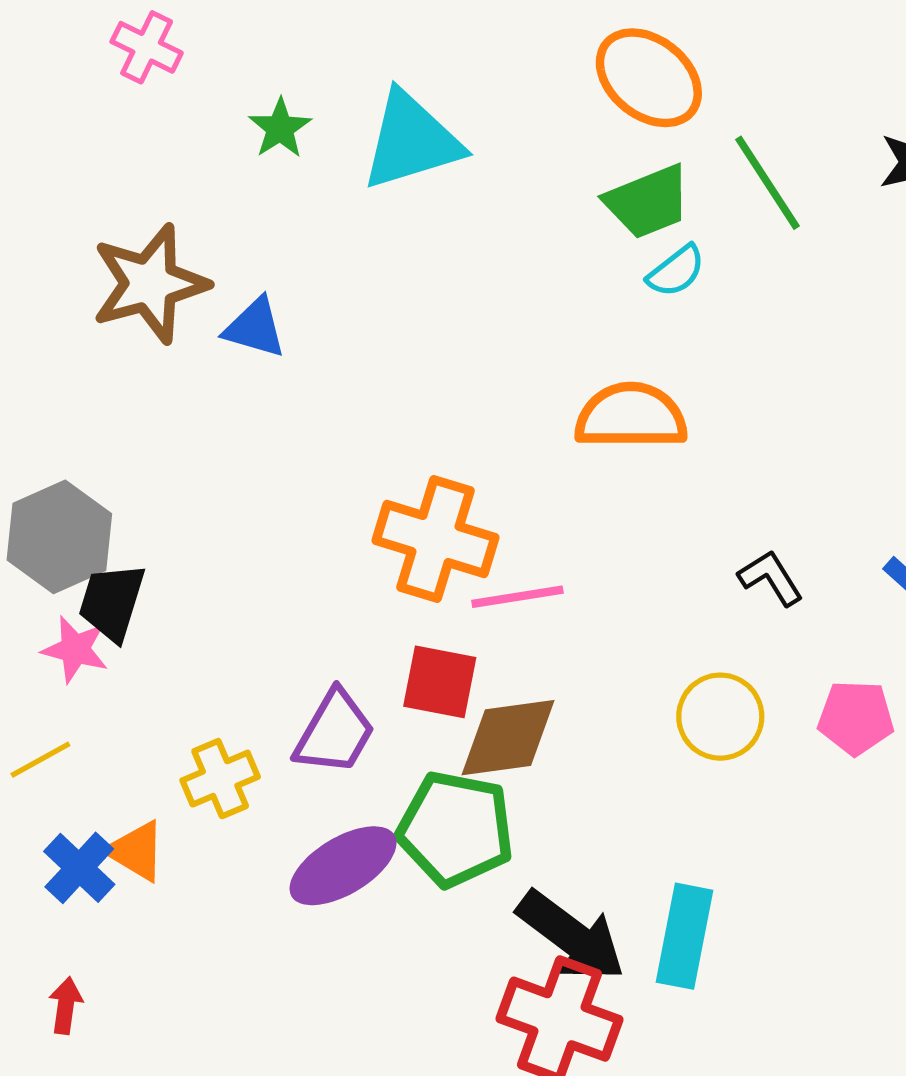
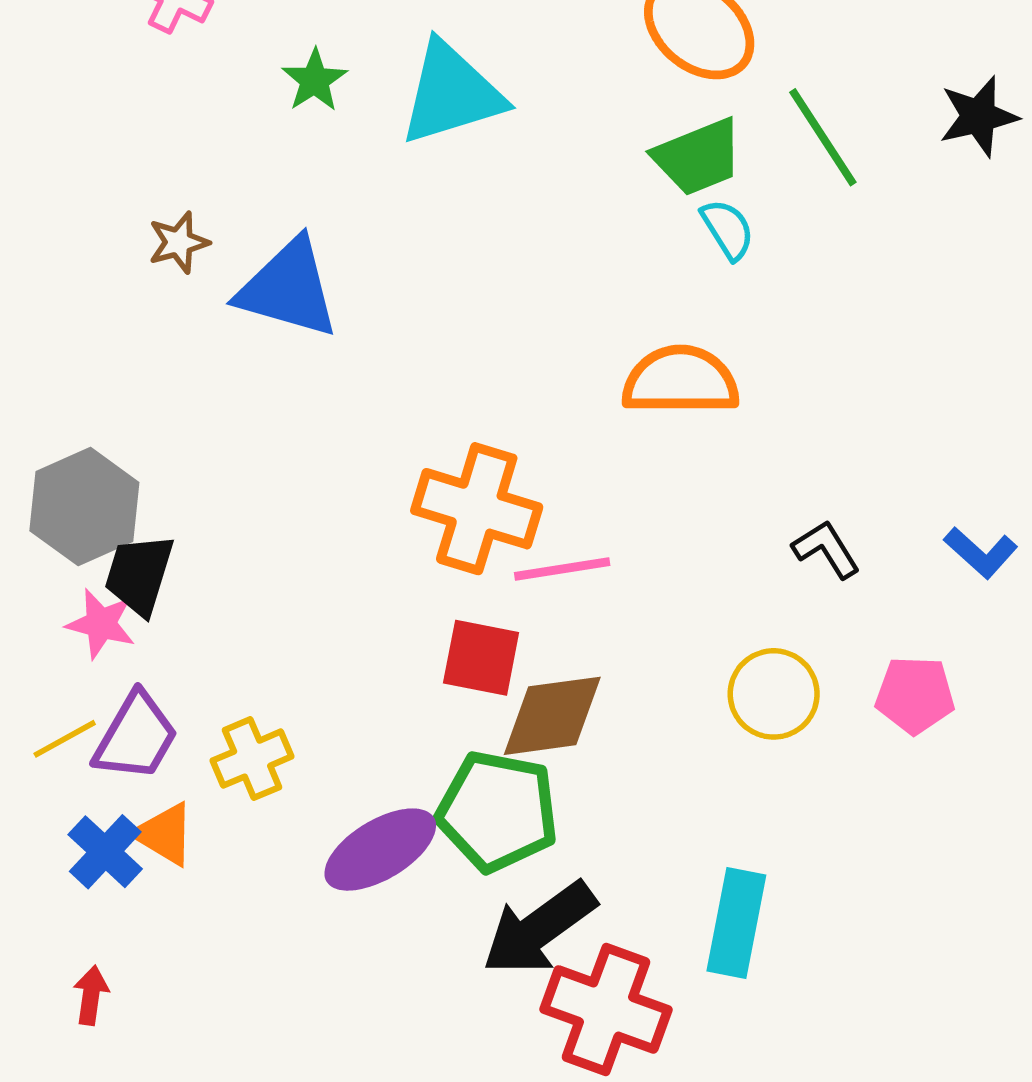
cyan semicircle: (676, 271) -> (728, 229), turned -84
brown star: (150, 284) -> (179, 242), size x0.5
blue triangle: (255, 328) -> (288, 288), size x1.6
purple trapezoid: (335, 732) -> (136, 737), moved
black arrow: (571, 936) -> (539, 928), moved, turned 107

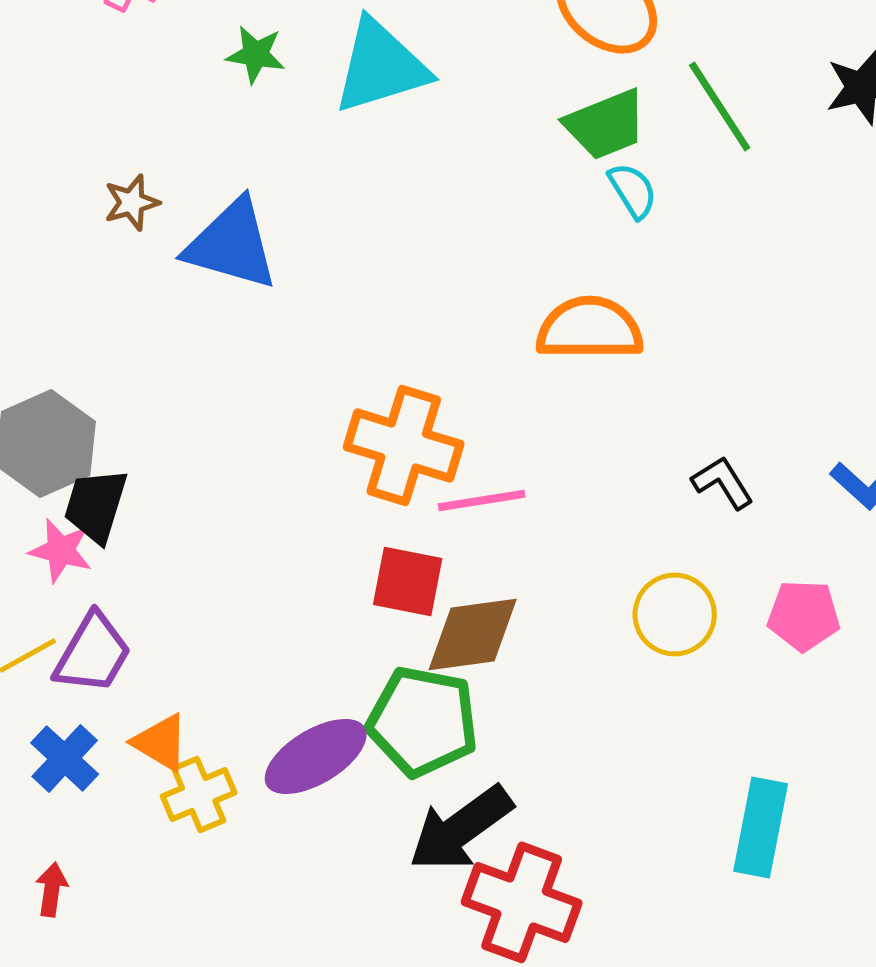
green star: (314, 80) -> (256, 54), turned -30
yellow cross: (252, 759) -> (199, 794), moved
orange triangle: (164, 834) -> (161, 742), moved
cyan rectangle: (736, 923) -> (761, 827), moved

